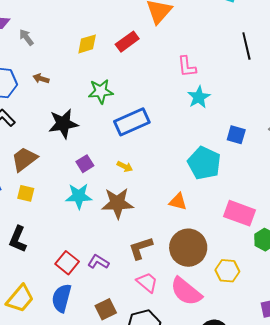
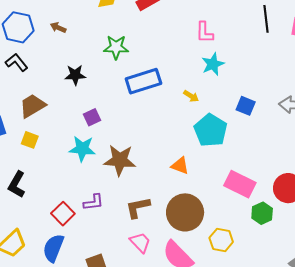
black star: (63, 124) -> (75, 75), size x0.7
yellow arrow: (125, 167) -> (191, 96), moved
purple L-shape: (98, 262) -> (94, 202), moved, turned 135

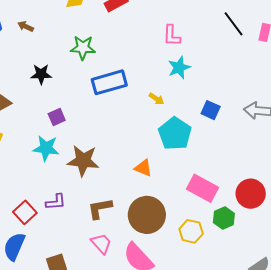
black line: (266, 19) -> (234, 24), turned -32
yellow hexagon: (221, 240) -> (191, 231), moved

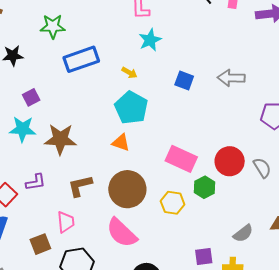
cyan pentagon: (175, 134) -> (131, 108), moved
pink trapezoid: (101, 243) -> (66, 222), moved, turned 40

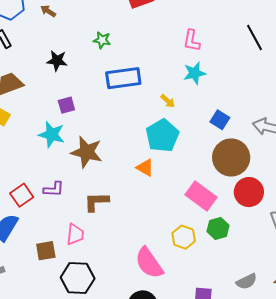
green star: (53, 26) -> (102, 40), size x0.7
red circle: (230, 161) -> (249, 192), moved
brown circle: (127, 189) -> (231, 157), moved
pink semicircle: (122, 233) -> (149, 263), moved

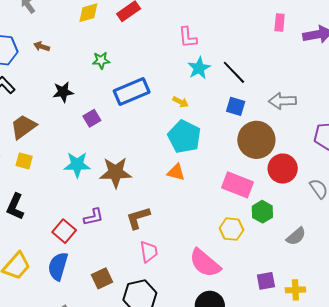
black line: (255, 37) -> (234, 72), moved
purple square: (66, 105) -> (92, 118), moved
pink trapezoid: (75, 234) -> (149, 252), moved
gray semicircle: (247, 281) -> (296, 236), moved

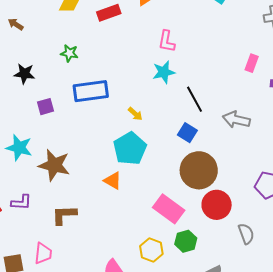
pink L-shape: (188, 37) -> (167, 41), moved
cyan star: (199, 68) -> (164, 72), moved
gray arrow: (282, 101) -> (236, 120), moved
pink trapezoid: (149, 252) -> (43, 253), moved

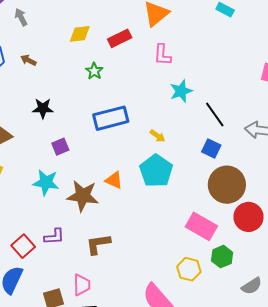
pink L-shape: (167, 41) -> (162, 55), moved
green star: (69, 53) -> (94, 71), moved, turned 30
purple square: (45, 107) -> (60, 147), moved
orange triangle: (113, 181) -> (114, 180), moved

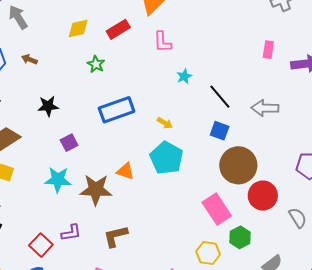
gray arrow: (21, 17) -> (18, 17), size x1.4
cyan star: (181, 91) -> (184, 76), size x0.7
pink rectangle: (201, 226) -> (217, 209), turned 32

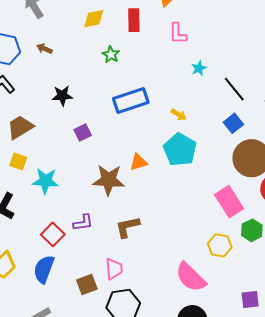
red rectangle: (118, 29) -> (134, 20), turned -60
blue square: (220, 131) -> (233, 123), turned 30
orange triangle: (125, 171) -> (139, 162), turned -36
cyan star: (58, 180) -> (45, 181), moved

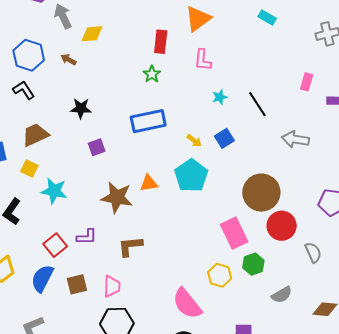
yellow diamond: (94, 19) -> (92, 34), moved
green star: (111, 55) -> (152, 74), moved
black line: (234, 89) -> (257, 104), moved
blue square: (233, 123) -> (224, 138), moved
brown square: (87, 285) -> (77, 284), moved

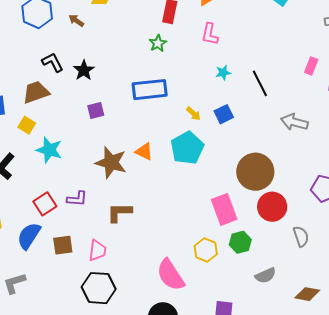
black L-shape: (24, 90) -> (53, 62), moved
black star: (81, 108) -> (84, 70), turned 30
orange triangle: (149, 183) -> (144, 151), turned 30

